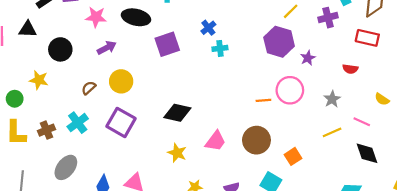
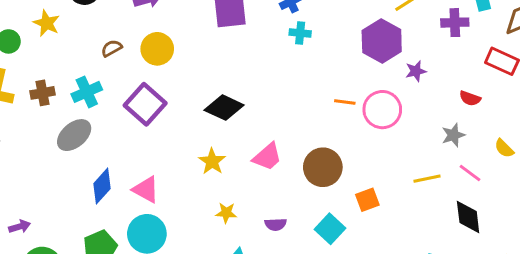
gray star: (332, 99) -> (453, 135), moved
orange line: (263, 100) -> (345, 102), moved
gray ellipse: (66, 167) -> (74, 135), moved

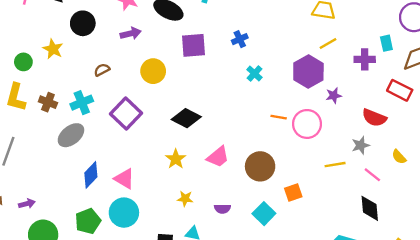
cyan cross: (300, 33) -> (254, 73), moved, turned 35
yellow circle: (157, 49) -> (153, 71), moved
brown cross: (42, 93) -> (48, 102), turned 30
red semicircle: (470, 98) -> (374, 118), size x1.5
yellow line: (427, 179) -> (335, 165), moved

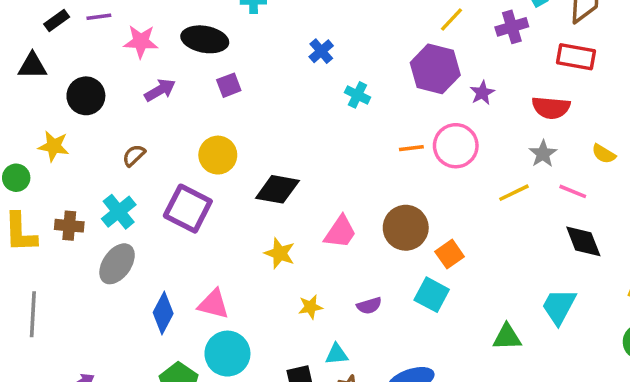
purple square: (193, 45) -> (229, 85), moved, size x0.6
yellow circle: (153, 71) -> (218, 155), moved
orange square: (293, 192) -> (450, 254), moved

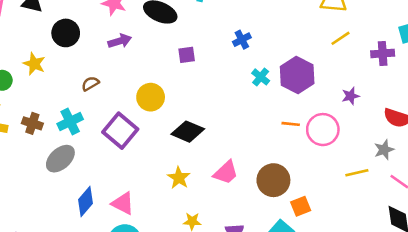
purple hexagon: (435, 69) -> (297, 75), moved
purple square: (229, 85) -> (187, 55), moved

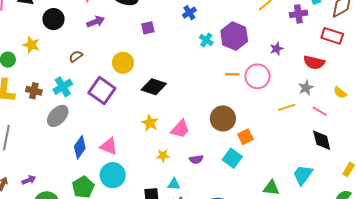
pink trapezoid: (226, 172) -> (180, 129), moved

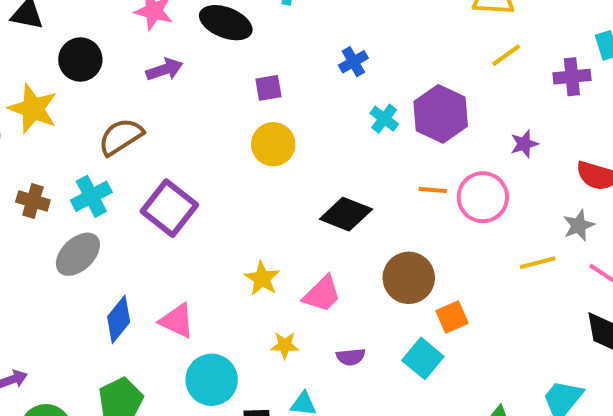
yellow star: (31, 45) -> (33, 109), size x1.4
brown semicircle: (76, 56) -> (121, 137), size x1.6
yellow circle: (123, 63) -> (273, 144), moved
black diamond: (154, 87) -> (346, 214), moved
cyan circle: (113, 175) -> (212, 380), moved

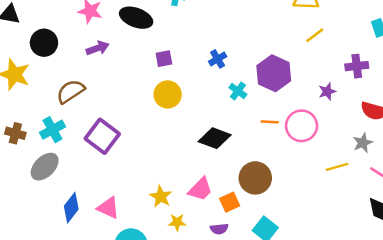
blue cross: (353, 62) -> (218, 59), moved
purple cross: (572, 77) -> (357, 66), moved
cyan cross: (384, 119) -> (238, 91), moved
yellow star: (262, 279) -> (161, 197), moved
orange square: (452, 317) -> (230, 202), moved

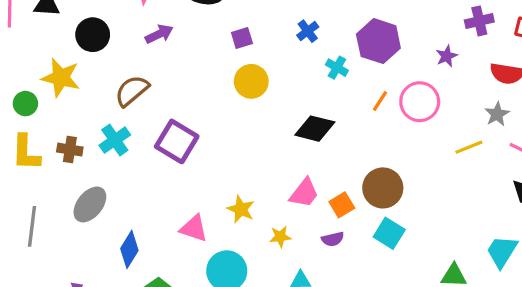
orange line: (270, 122) -> (380, 101), turned -54
gray ellipse: (45, 167) -> (90, 204), moved
brown circle: (255, 178) -> (383, 188), moved
yellow star: (161, 197) -> (241, 209), moved
blue diamond: (71, 208) -> (129, 249), moved

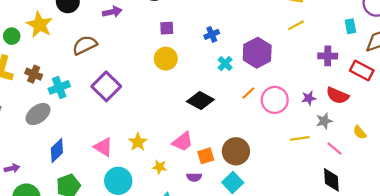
purple star: (447, 56) -> (309, 98), moved
cyan cross: (115, 140) -> (59, 87), moved

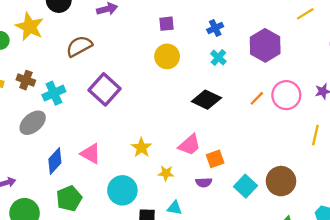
cyan cross: (225, 64) -> (218, 57), moved
orange line: (248, 93) -> (257, 98), moved
yellow line: (300, 138) -> (315, 135), turned -66
pink triangle: (103, 147) -> (91, 154), moved
brown circle: (236, 151) -> (281, 181), moved

